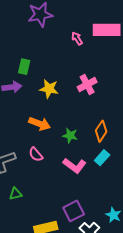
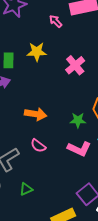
yellow star: (49, 89) -> (37, 52), moved
green star: (70, 135) -> (78, 120), moved

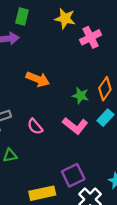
yellow star: (37, 52) -> (65, 18), moved
pink semicircle: (38, 146) -> (35, 126), moved

